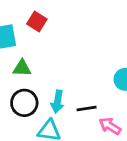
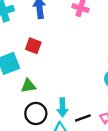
black line: (87, 109) -> (83, 118), moved

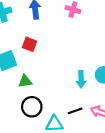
cyan arrow: (62, 107) -> (81, 79), moved

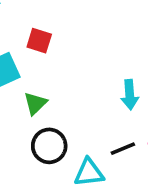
green triangle: (25, 81) -> (35, 103), turned -32

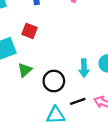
black circle: (49, 146) -> (54, 81), moved

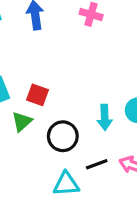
red square: (30, 31) -> (38, 95), moved

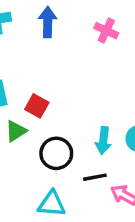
black line: (97, 164) -> (95, 177), moved

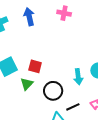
black line: (95, 177) -> (73, 107), moved

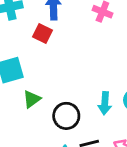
red square: (35, 66) -> (43, 33), moved

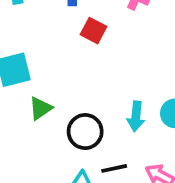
red square: (43, 33) -> (93, 31), moved

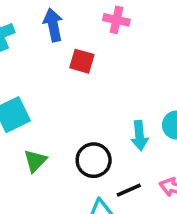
green triangle: (40, 108) -> (35, 161), moved

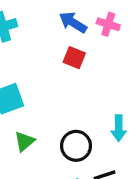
blue arrow: (53, 25) -> (73, 22), moved, turned -52

